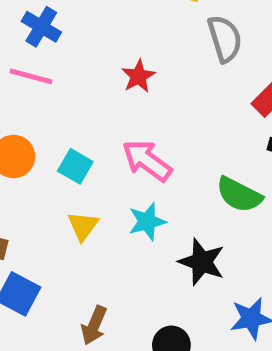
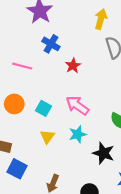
blue cross: (41, 27) -> (51, 44), moved

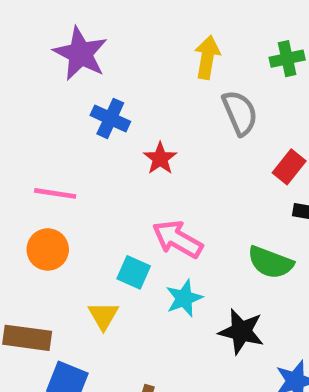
pink line: (22, 66) -> (55, 193), moved
cyan square: (43, 108) -> (134, 272), moved
yellow triangle: (47, 137) -> (103, 316), moved

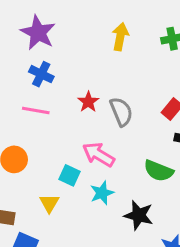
gray semicircle: (240, 113) -> (121, 112), moved
blue cross: (110, 118) -> (41, 74), moved
pink line: (55, 193) -> (36, 110), moved

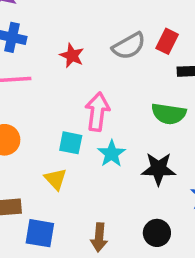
gray semicircle: (121, 112) -> (129, 46), moved, turned 96
pink arrow: (98, 154) -> (97, 112), turned 80

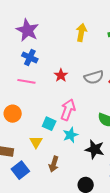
blue square: (40, 233) -> (20, 170), turned 30
brown arrow: (99, 237) -> (54, 164), moved

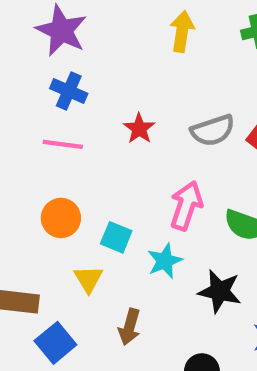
pink arrow: (68, 110) -> (186, 206), moved
orange circle: (13, 114) -> (61, 218), moved

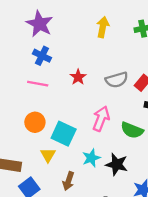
cyan square: (116, 237) -> (64, 134), size x1.5
cyan star: (165, 261) -> (91, 158), moved

